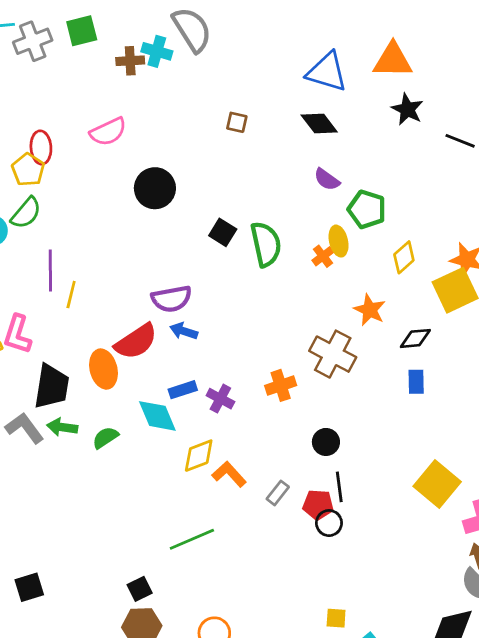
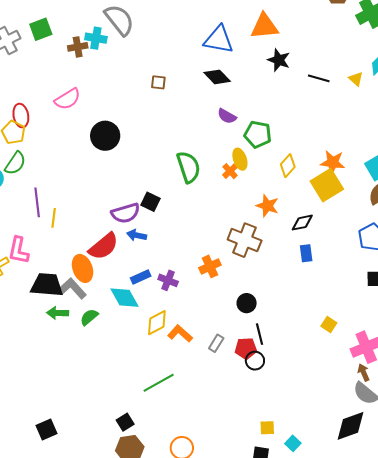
black square: (223, 232) -> (151, 202), moved
black trapezoid: (52, 386) -> (47, 285), turned -88
gray L-shape: (24, 428) -> (72, 288), moved
yellow square: (437, 484) -> (329, 324), size x0.5

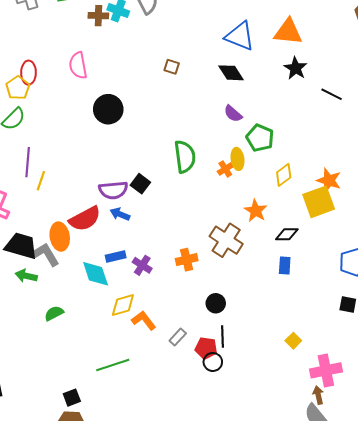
pink semicircle: (68, 99) -> (78, 65), turned 100
green semicircle: (89, 317) -> (54, 313), moved

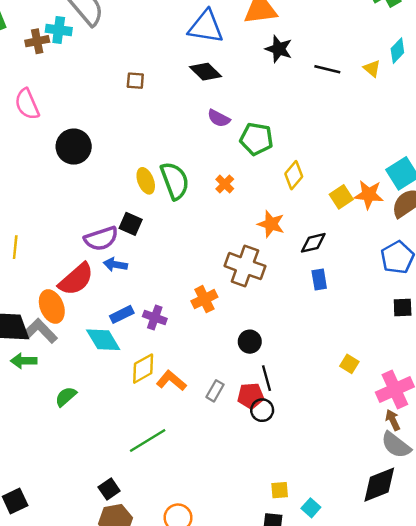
yellow ellipse: (237, 159) -> (146, 181), moved
orange star: (329, 180) -> (369, 195), moved
yellow square: (319, 202) -> (341, 197), size x0.6

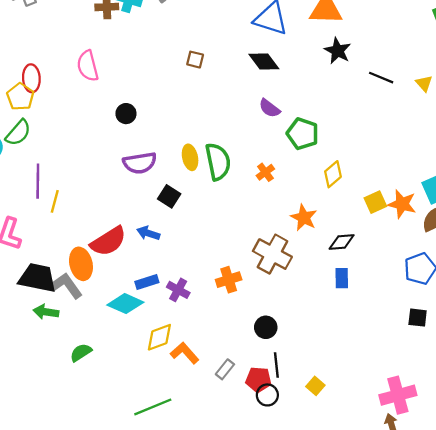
black circle: (74, 147) -> (126, 114), size x0.6
purple semicircle: (101, 239) -> (140, 163), moved
cyan diamond: (103, 340) -> (125, 304), turned -44
yellow square: (349, 364) -> (315, 386), moved

